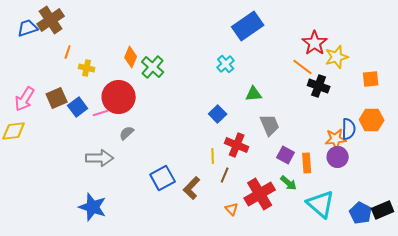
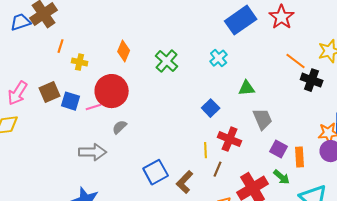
red star: (315, 43) -> (282, 17), moved
green cross: (153, 67) -> (167, 61), moved
blue square: (78, 107) -> (71, 101), turned -36

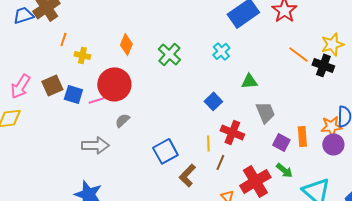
black cross: (312, 80) -> (323, 65), moved
orange rectangle: (300, 157) -> (302, 136), moved
blue square: (156, 172) -> (165, 151), moved

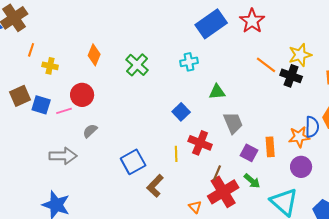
cyan cross: (221, 51) -> (189, 62), turned 30
red circle: (114, 84) -> (82, 95), size x0.7
purple circle: (333, 144) -> (301, 167), moved
brown line: (220, 162) -> (217, 173), moved

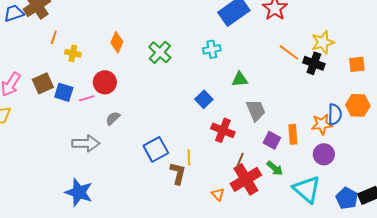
yellow line: (176, 154) -> (189, 157), moved
brown L-shape: (155, 186) -> (178, 173), turned 150

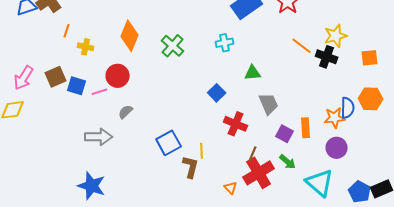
orange diamond: (117, 42) -> (130, 36), size x1.4

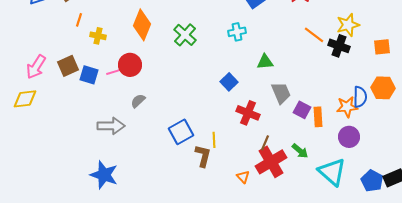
pink line: (100, 92) -> (114, 72), moved
purple square: (285, 134) -> (302, 110), moved

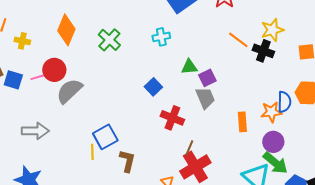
gray semicircle: (138, 101) -> (69, 91), moved, size x1.8
purple square: (302, 110) -> (207, 78), moved, turned 36
yellow line: (214, 140) -> (92, 152), moved
green arrow: (300, 151) -> (275, 163), moved, size x1.5

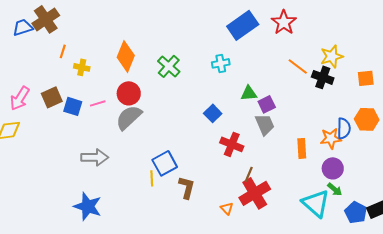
red circle: (54, 70) -> (129, 93), moved
green arrow: (275, 163) -> (335, 189), size x0.6

